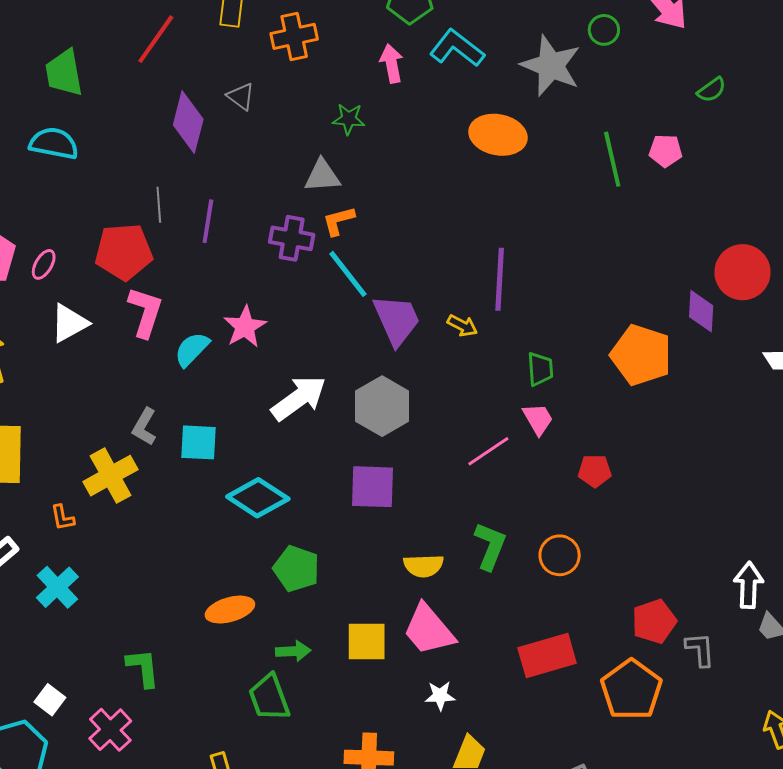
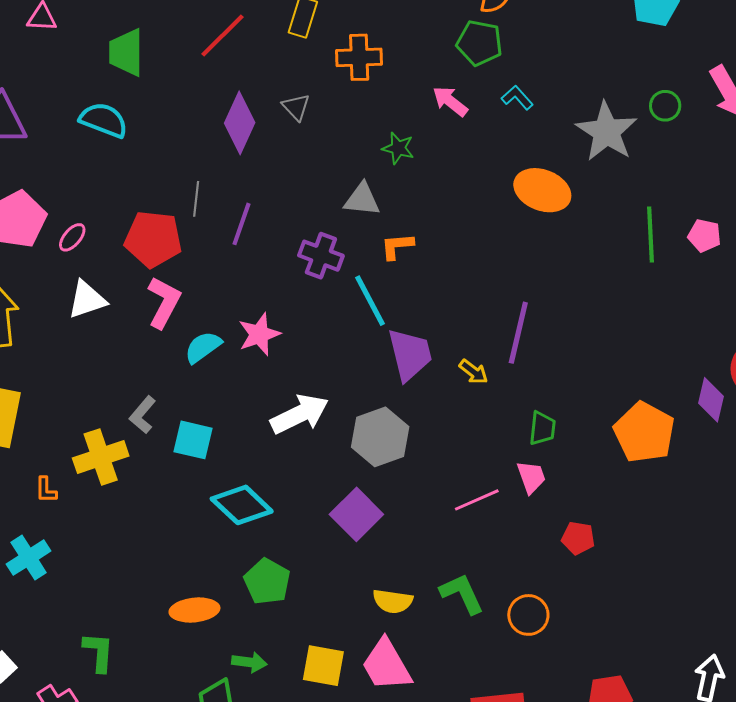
cyan L-shape: (457, 48) -> (517, 98), size x0.6
pink arrow: (392, 64) -> (450, 101), turned -51
orange L-shape: (338, 221) -> (397, 246), moved
purple square: (373, 487) -> (356, 514), turned 33
green L-shape: (490, 546) -> (462, 594), turned -57

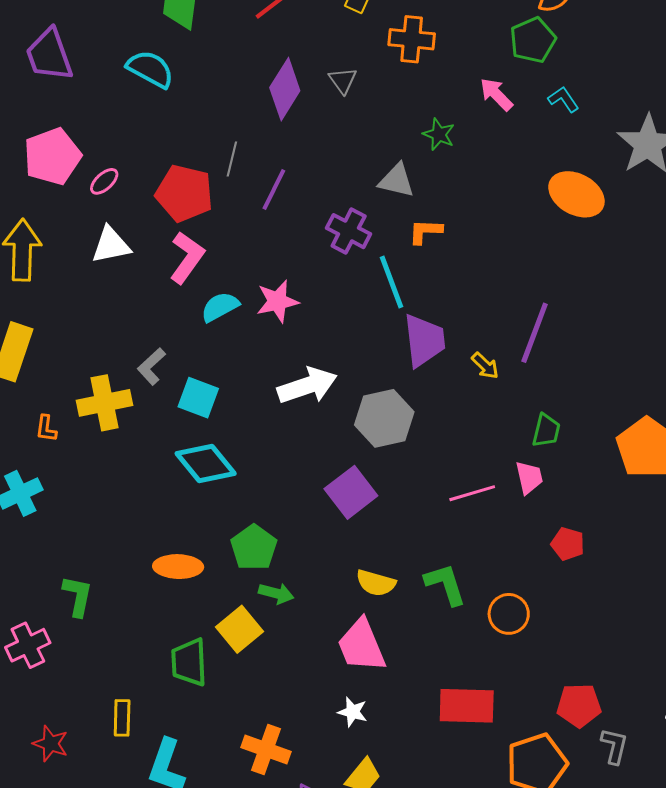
green pentagon: (479, 43) -> (533, 40), turned 30
cyan diamond: (242, 505) -> (206, 463), moved
green arrow: (249, 662) -> (276, 593), moved
yellow square: (323, 666) -> (239, 629), moved, turned 33

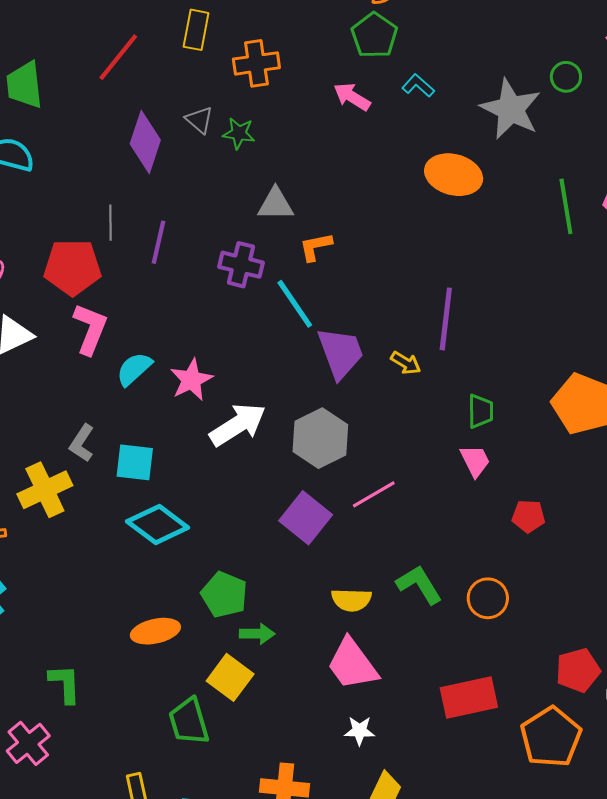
green star: (439, 134) -> (239, 133), moved
pink star: (277, 301) -> (191, 380), moved
pink line: (472, 493) -> (374, 494), moved

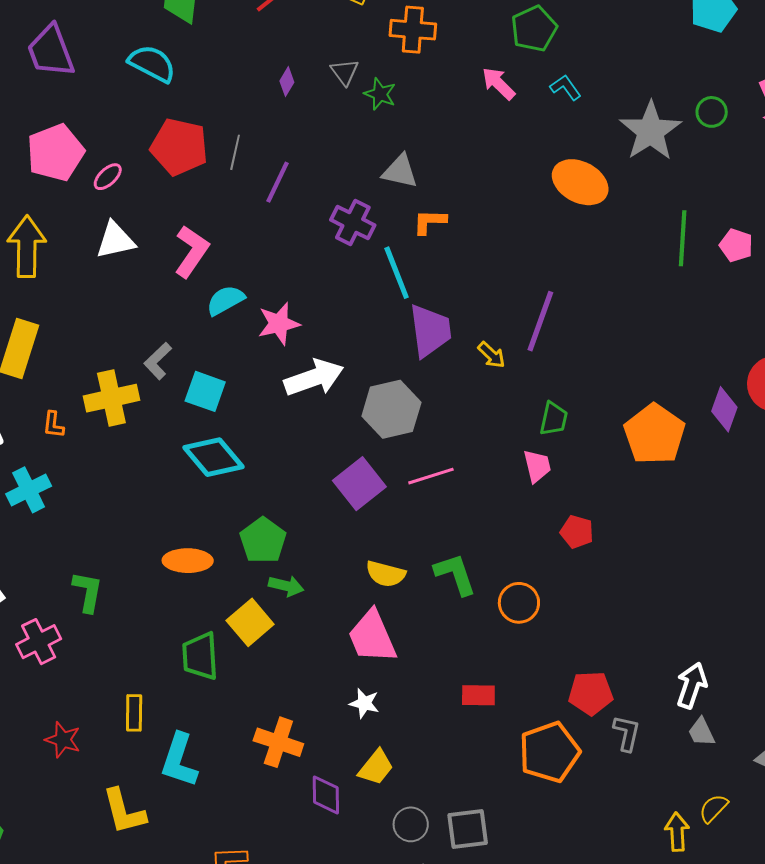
purple diamond: (145, 142) -> (287, 82), size x0.5
red pentagon: (72, 267) -> (179, 147), moved
red rectangle: (469, 697) -> (478, 695), size x0.6

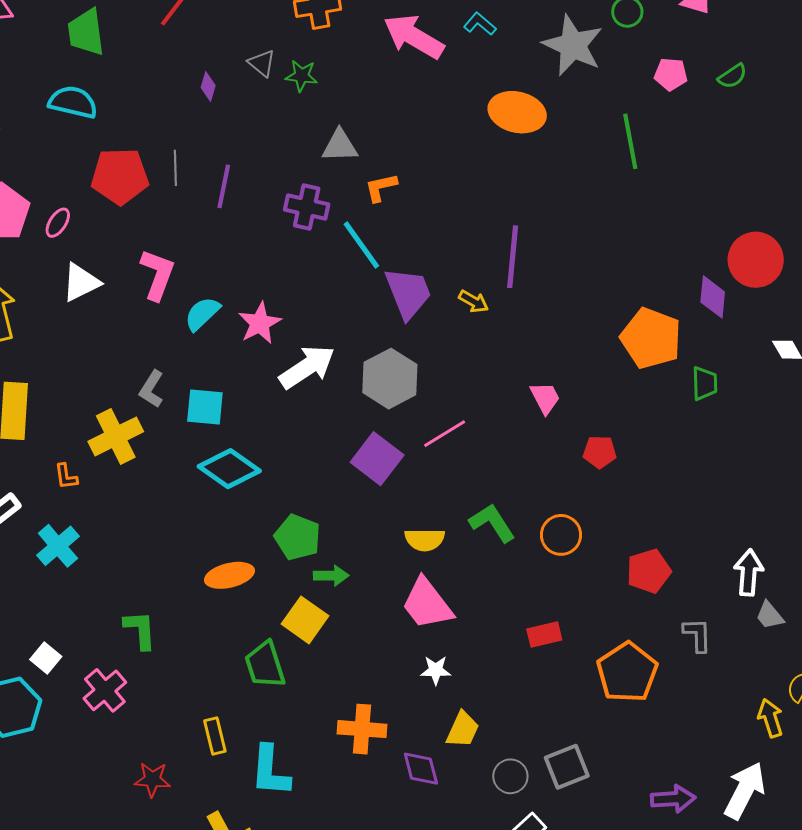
pink arrow: (498, 84) -> (414, 37), size x1.6
pink pentagon: (736, 245) -> (671, 74), moved
green trapezoid: (554, 419) -> (705, 383), moved
red pentagon: (591, 693) -> (649, 571), moved

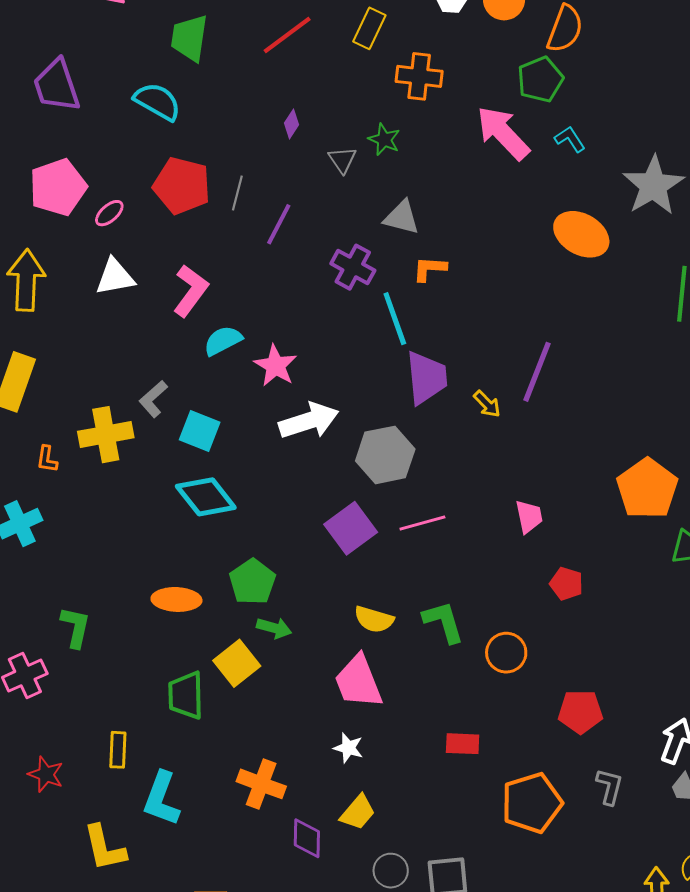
gray triangle: (262, 63) -> (342, 160), moved
pink star: (260, 323) -> (275, 366), turned -30

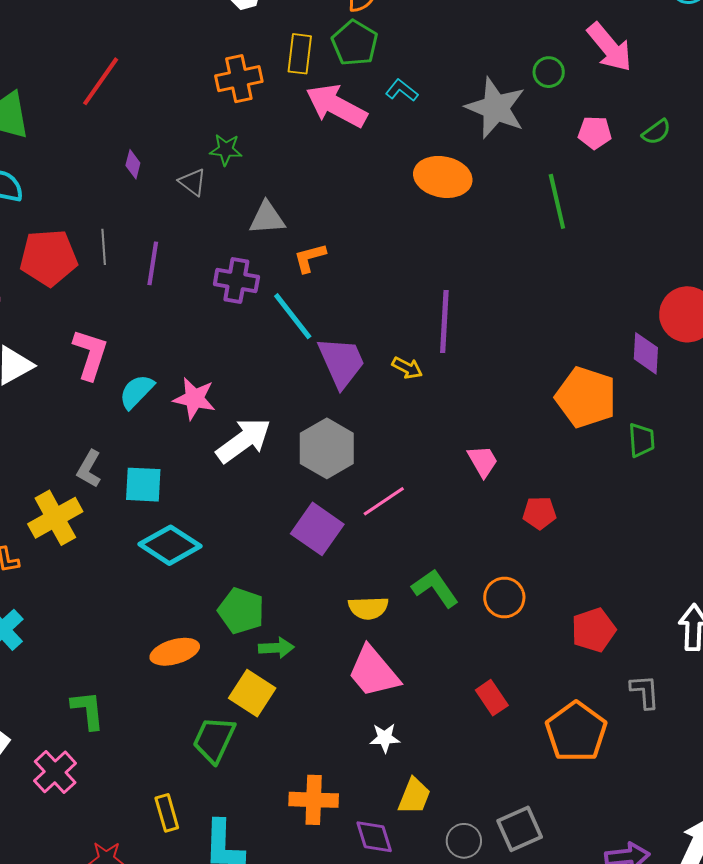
yellow rectangle: (369, 28) -> (300, 54), moved
green trapezoid: (186, 695) -> (214, 740), turned 45
red rectangle: (463, 744) -> (492, 698), turned 72

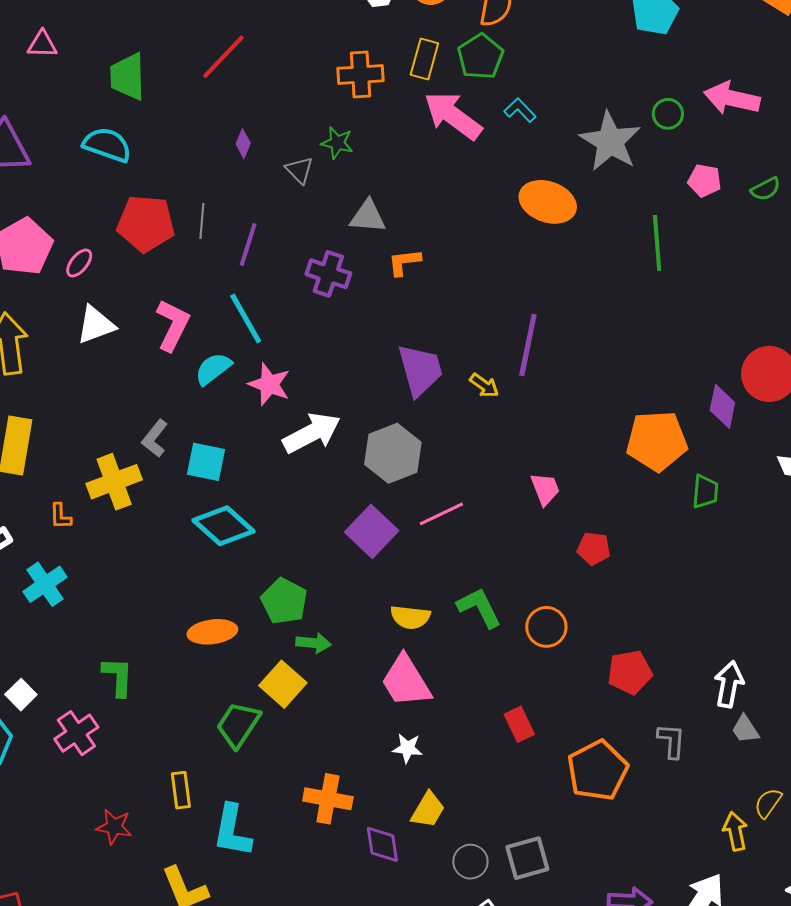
pink arrow: (610, 47) -> (732, 98), turned 134
cyan line: (293, 316) -> (246, 319), moved
orange pentagon: (586, 397) -> (657, 441), turned -30

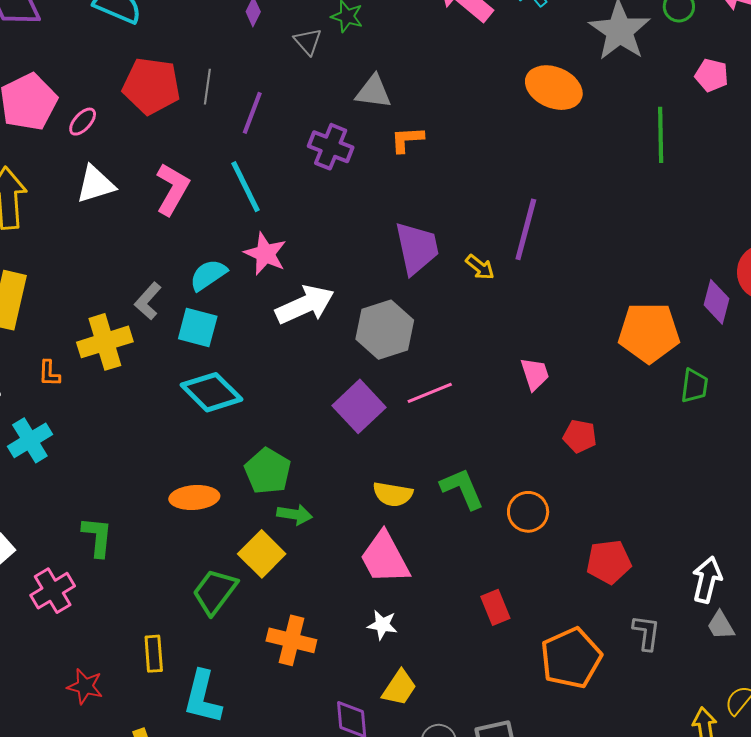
cyan semicircle: (213, 369) -> (208, 275), moved
orange cross: (328, 799) -> (291, 640), moved

